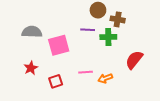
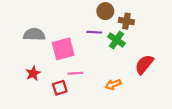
green cross: (108, 37) -> (116, 40), turned 35
pink line: (86, 72) -> (75, 73), moved

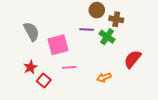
gray semicircle: (34, 34) -> (31, 32), turned 60
red square: (60, 88) -> (44, 81), moved, turned -32

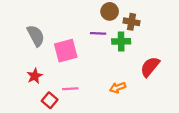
green cross: (107, 37) -> (121, 41), turned -35
pink line: (69, 67) -> (70, 89), moved
red square: (44, 81) -> (50, 100), moved

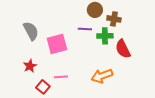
red semicircle: (150, 67) -> (123, 49), moved, turned -66
orange arrow: (118, 88) -> (102, 76), size x1.5

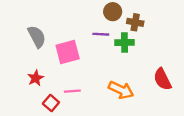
red semicircle: (123, 49) -> (162, 79), moved
orange arrow: (102, 76) -> (121, 90), turned -135

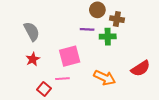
pink square: (68, 52) -> (70, 56), moved
red star: (36, 78) -> (33, 59), moved
red semicircle: (162, 79) -> (141, 68), turned -96

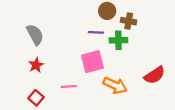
pink square: (70, 56) -> (92, 62), moved
red square: (44, 89) -> (36, 98), moved

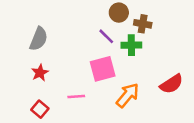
purple line: (96, 32) -> (106, 36), turned 42
gray semicircle: (35, 35) -> (39, 39), turned 50
orange arrow: (115, 85) -> (128, 95), turned -75

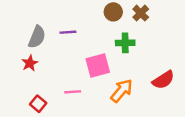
brown cross: (143, 24) -> (141, 13), moved, turned 35
purple line: (106, 36) -> (68, 32), moved, turned -49
red star: (40, 73) -> (30, 63), moved

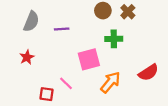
gray semicircle: (37, 37) -> (31, 21), moved
pink line: (73, 92) -> (66, 83), turned 48
red square: (38, 104) -> (46, 94), moved, turned -32

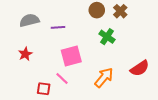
gray semicircle: (31, 21) -> (29, 20), turned -126
green cross: (114, 39) -> (107, 37), turned 35
pink square: (89, 59) -> (71, 56), moved

